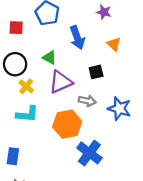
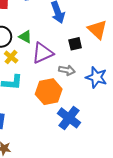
orange triangle: (114, 44) -> (97, 30), moved, size x1.5
green triangle: (49, 58) -> (25, 37), moved

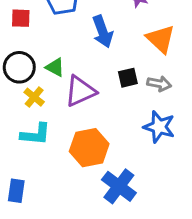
orange triangle: (97, 30) -> (161, 39), moved
gray arrow: (67, 70) -> (159, 84), moved

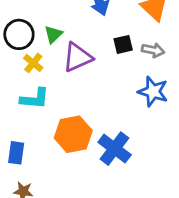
green triangle: (55, 67) -> (53, 34), turned 48
orange hexagon: (89, 148) -> (73, 134), moved

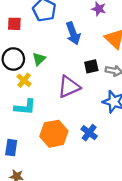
purple triangle: (77, 57) -> (69, 87), moved
blue cross: (115, 149) -> (89, 133), moved, size x0.7

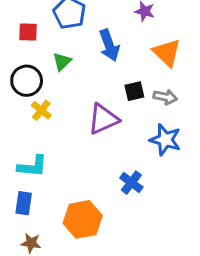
green triangle: (39, 59) -> (62, 62), moved
cyan L-shape: (25, 107) -> (32, 166), moved
orange hexagon: (54, 134) -> (83, 219), moved

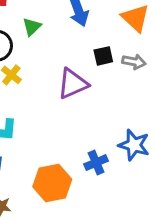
blue star: (165, 140) -> (134, 145), moved
blue cross: (131, 183) -> (96, 163), moved, turned 30

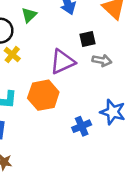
gray arrow: (134, 62) -> (102, 60), moved
orange hexagon: (52, 183) -> (43, 95), moved

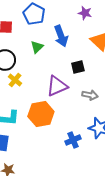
green triangle: (29, 15) -> (37, 47), moved
gray arrow: (102, 60) -> (90, 95), moved

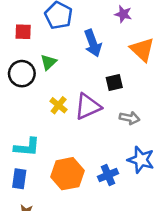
green triangle: (37, 47) -> (48, 62), moved
yellow cross: (15, 80) -> (59, 105), moved
orange hexagon: (41, 114) -> (67, 174), moved

